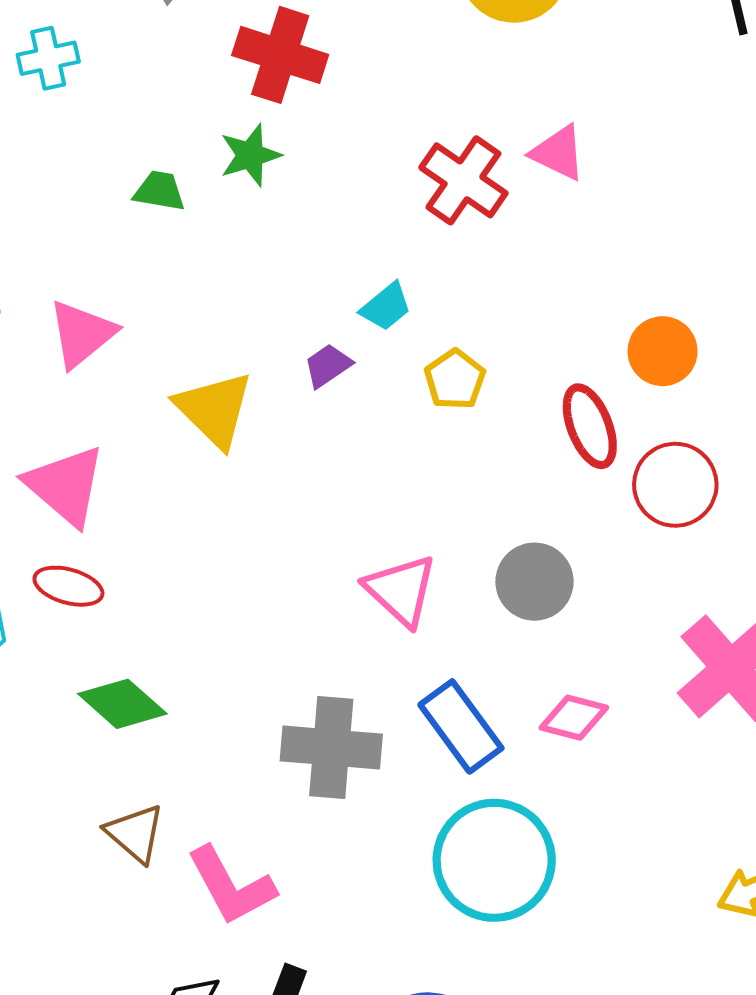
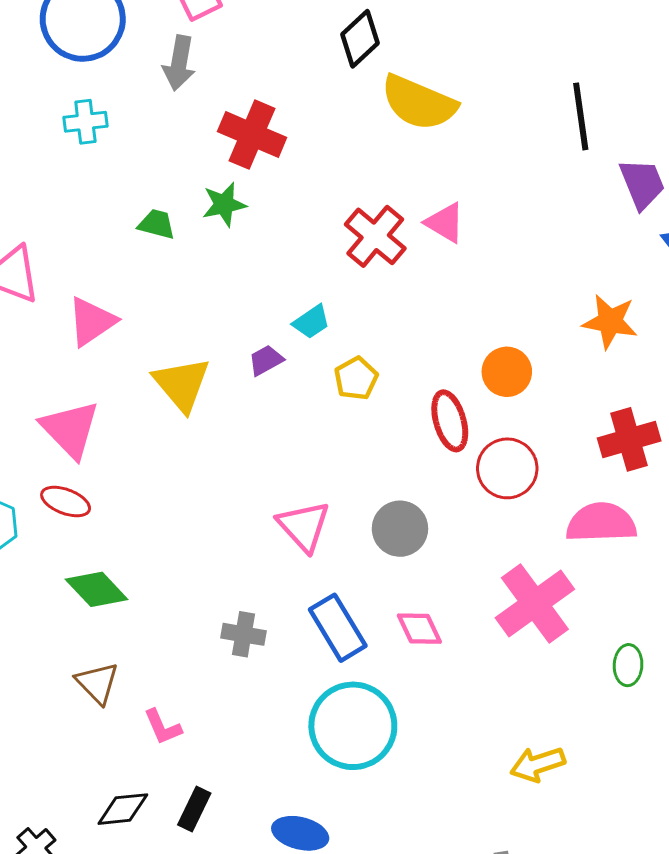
pink diamond: (574, 718) -> (419, 629), turned 45
gray cross: (331, 747) -> (243, 634), size x0.6
pink L-shape: (231, 886) -> (163, 727), size x0.6

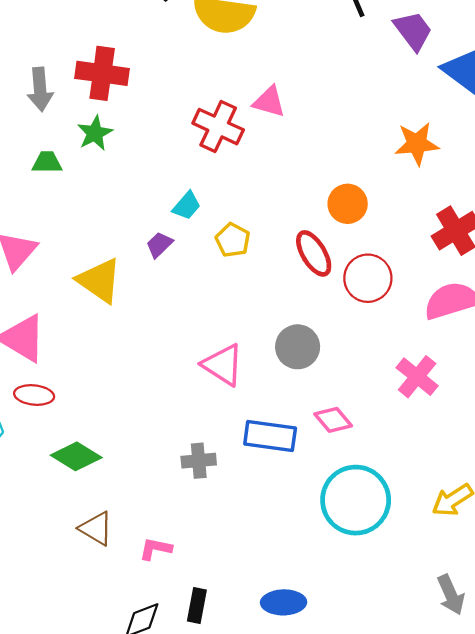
gray arrow: (179, 63) -> (40, 89), moved
pink cross: (535, 603) -> (417, 377), size x0.7
blue rectangle: (338, 628) -> (270, 436), turned -36
cyan circle: (353, 726) -> (356, 500), moved
pink L-shape: (163, 727) -> (155, 549), turned 140

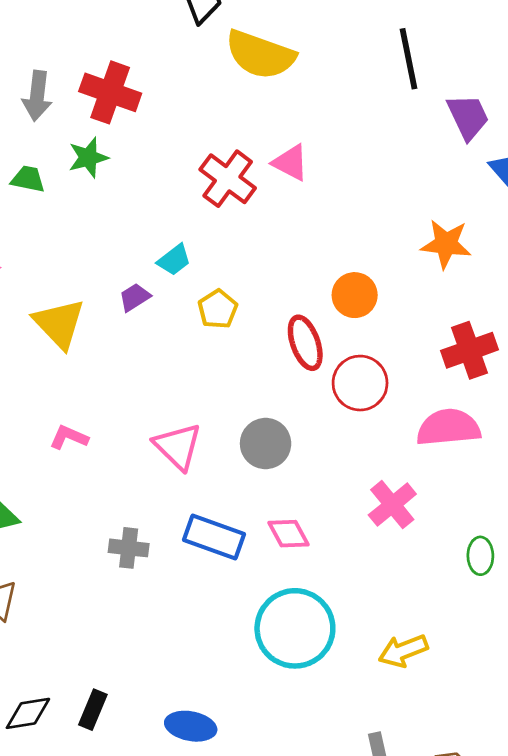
pink L-shape: (155, 549) -> (69, 437), moved

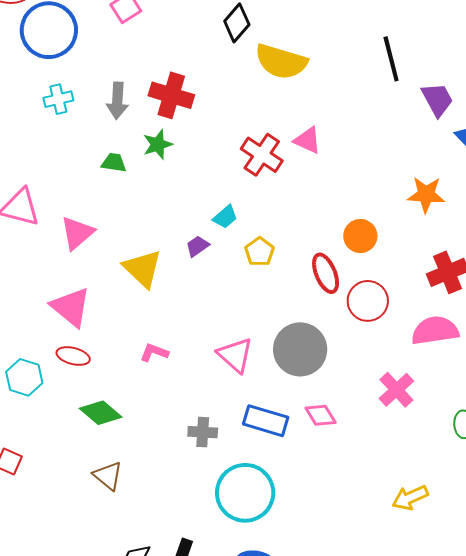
gray circle: (266, 444) -> (300, 349), size x1.4
cyan circle: (295, 628) -> (245, 493), moved

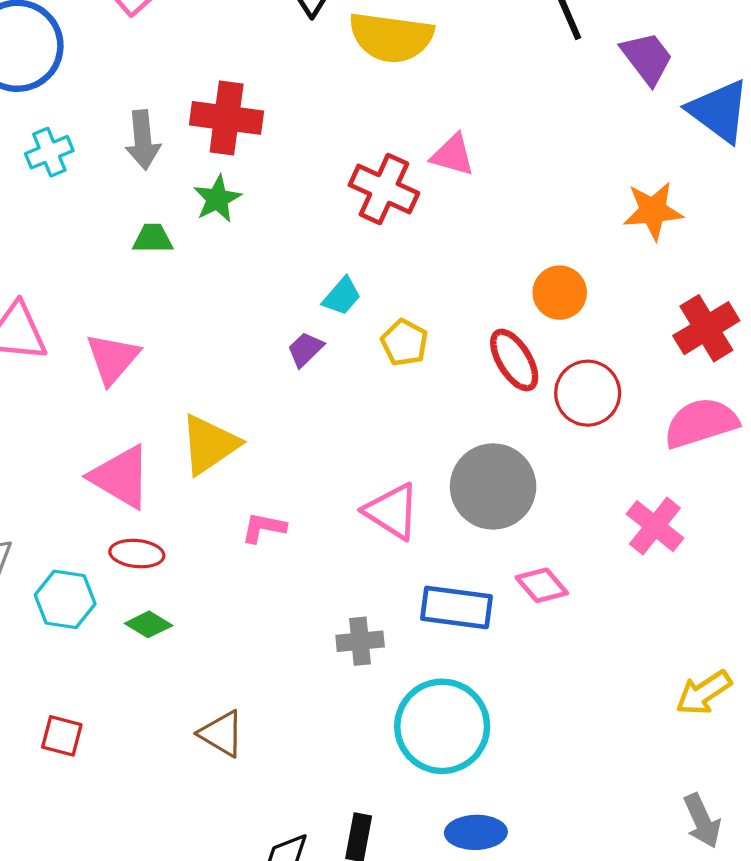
yellow triangle: (143, 269) -> (209, 444), moved, turned 51
green diamond: (101, 413) -> (149, 624), moved, size x0.7

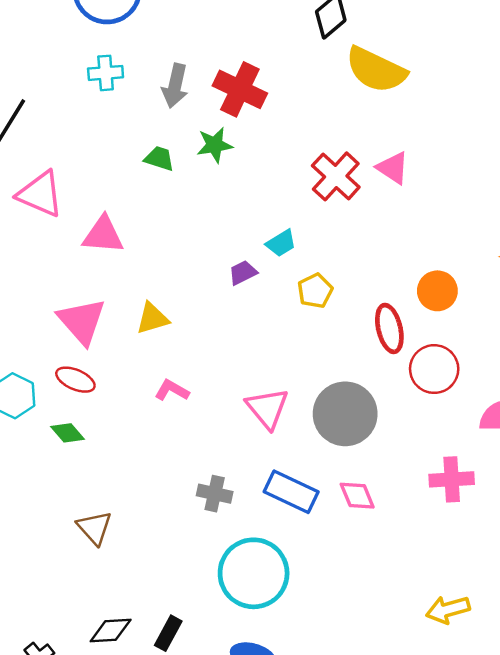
pink triangle: (113, 359) -> (103, 235), turned 36
yellow triangle: (209, 444) -> (152, 318), size x0.7
pink cross: (655, 526) -> (452, 479), turned 30

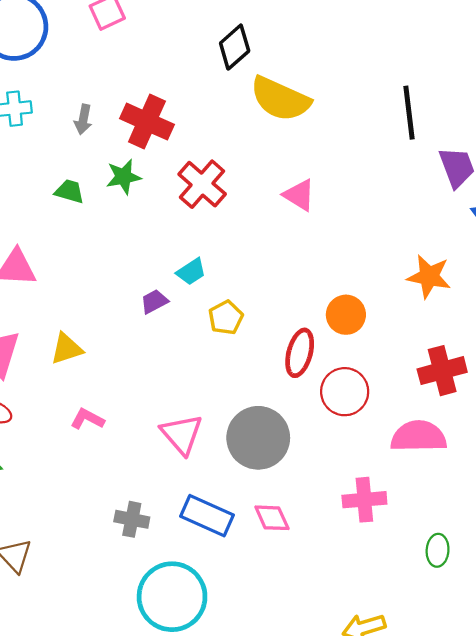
gray arrow: (175, 86) -> (83, 119), size x0.7
red cross: (336, 176) -> (202, 184), moved
red ellipse: (389, 328) -> (300, 353), turned 30

